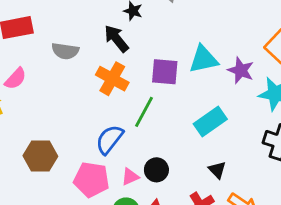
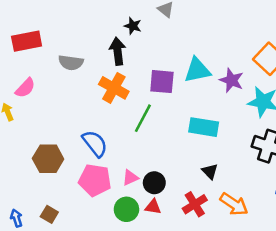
black arrow: (116, 39) -> (118, 51), turned 32
cyan rectangle: (210, 121) -> (204, 127), turned 44
blue semicircle: (109, 139) -> (95, 144), moved, turned 104
black circle: (156, 170) -> (154, 183), moved

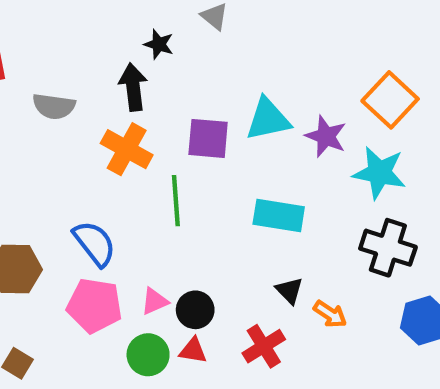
green line: (143, 118) -> (176, 201), turned -32
orange arrow: (234, 204) -> (330, 314), moved, size x0.7

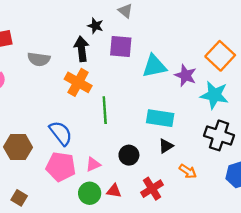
purple square: (208, 138) -> (121, 47), moved
black triangle: (289, 291) -> (166, 146), moved, turned 42
black circle: (195, 310) -> (129, 155), moved

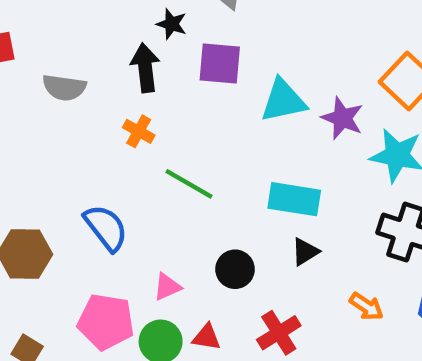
orange cross: (78, 82) -> (139, 131), size x0.6
green line: (105, 110) -> (189, 184), turned -56
pink pentagon: (61, 167) -> (106, 322), moved
orange arrow: (188, 171) -> (366, 306), moved

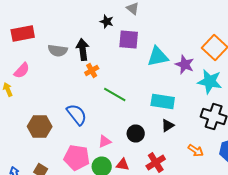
black arrow: (145, 68) -> (83, 50), moved
orange cross: (139, 131) -> (92, 70), turned 32

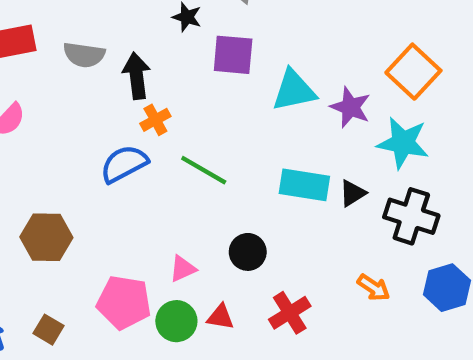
gray semicircle: (58, 50) -> (84, 55), moved
blue semicircle: (77, 114) -> (124, 164), moved, turned -80
black triangle: (168, 126) -> (353, 193), moved

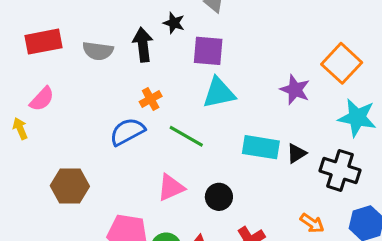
black arrow: (137, 76) -> (143, 45), moved
cyan triangle: (294, 90) -> (219, 93), moved
cyan star: (403, 143) -> (357, 118), moved
pink triangle: (183, 269) -> (171, 188), moved, size x1.4

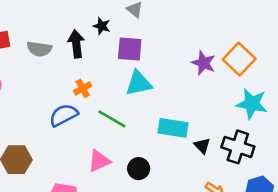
purple star: (295, 90) -> (203, 63), moved
black triangle: (297, 153) -> (202, 146), moved, turned -42

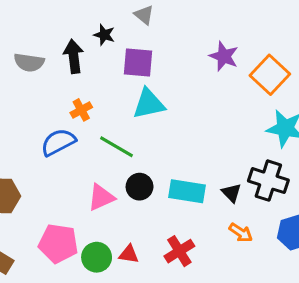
purple star: (203, 63) -> (224, 56), moved
cyan rectangle: (173, 128) -> (187, 191), moved
black triangle: (202, 146) -> (232, 193), moved
black circle: (139, 169) -> (140, 187), moved

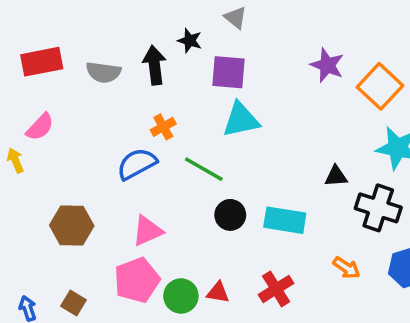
black triangle: (232, 193) -> (336, 176), moved, turned -50
pink triangle: (101, 197) -> (147, 231), moved
pink pentagon: (58, 243) -> (137, 280), turned -30

